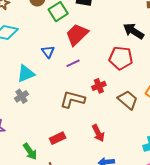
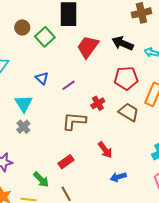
red trapezoid: (77, 34) -> (88, 47), moved
red pentagon: (121, 58) -> (126, 78), moved
cyan triangle: (26, 74) -> (24, 104), turned -30

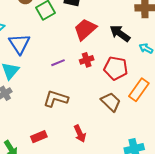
blue triangle: (42, 78) -> (19, 44), moved, size x1.6
red cross: (98, 103) -> (87, 60), moved

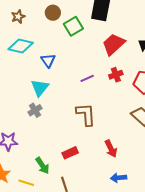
blue triangle: (19, 44) -> (48, 60), size x0.7
brown L-shape: (56, 99) -> (86, 114), turned 70

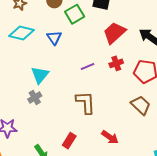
blue triangle: (48, 60) -> (54, 38), moved
red arrow: (111, 149) -> (110, 137), turned -30
red rectangle: (70, 153) -> (69, 141), turned -35

